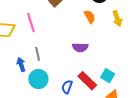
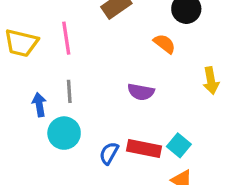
orange semicircle: (90, 17) -> (164, 44), turned -32
yellow arrow: (117, 19) -> (211, 81), moved
red rectangle: (87, 81) -> (144, 148), turned -42

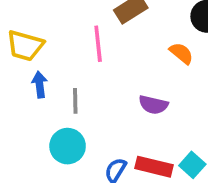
pink line: (66, 38) -> (98, 44), moved
blue arrow: (39, 105) -> (40, 85), moved

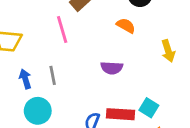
blue arrow: (40, 85) -> (25, 79), moved
cyan circle: (68, 146) -> (38, 111), moved

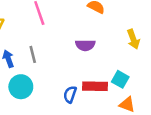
yellow arrow: (168, 51) -> (133, 39), moved

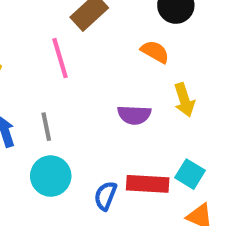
yellow arrow: (133, 39) -> (184, 100), moved
cyan circle: (21, 87) -> (51, 176), moved

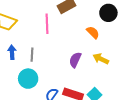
yellow arrow: (184, 100) -> (101, 59), turned 119
purple semicircle: (134, 115) -> (75, 60), turned 98

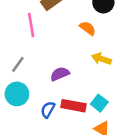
gray line: (32, 55) -> (18, 64), turned 40
purple semicircle: (75, 60) -> (60, 74), moved, turned 49

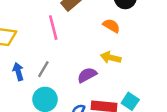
yellow arrow: (101, 59) -> (111, 58), moved

